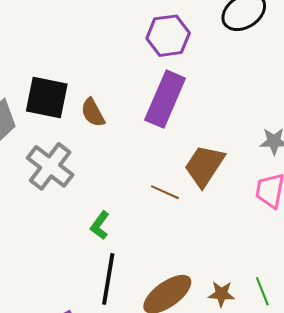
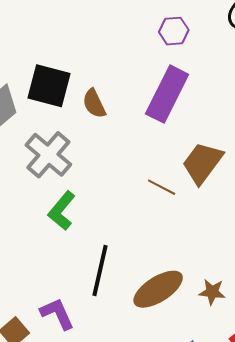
purple hexagon: (168, 36) -> (174, 31), size x0.7
green L-shape: (100, 225) -> (62, 211), moved, size x1.4

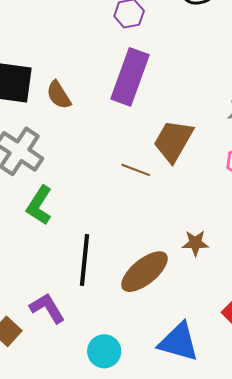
brown star: (212, 292) -> (195, 243), moved

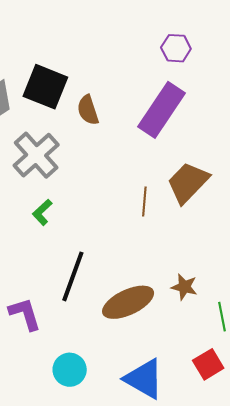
brown line: (136, 170) -> (144, 201), turned 60
green L-shape: (39, 205) -> (42, 212), size x0.7

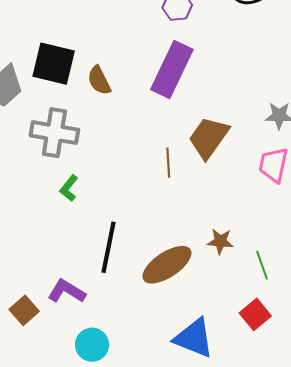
gray cross: (36, 155) -> (54, 133), turned -30
purple L-shape: (25, 314) -> (67, 291), turned -33
cyan circle: (70, 370) -> (92, 345), moved

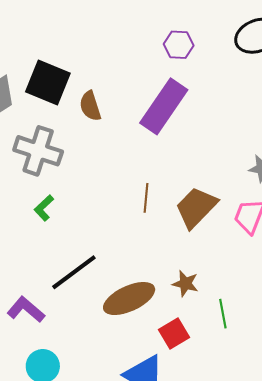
brown trapezoid: (209, 138) -> (196, 207), moved
black line: (108, 247) -> (74, 272), turned 33
red square: (255, 314) -> (174, 334), moved

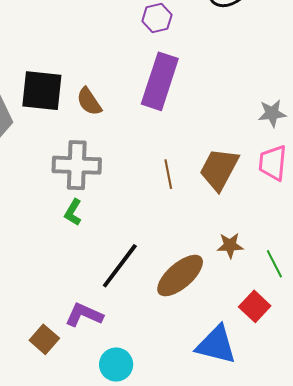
gray cross: (38, 151) -> (77, 165), moved
red square: (174, 334) -> (255, 306), moved

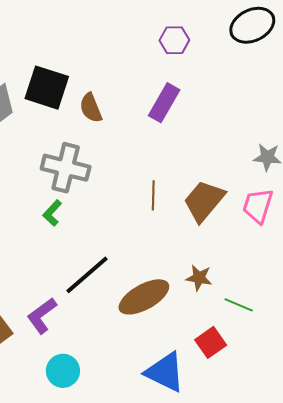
purple rectangle: (160, 81) -> (164, 103), size x0.7
green line: (274, 264) -> (239, 305), turned -52
purple L-shape: (84, 315) -> (42, 316), turned -72

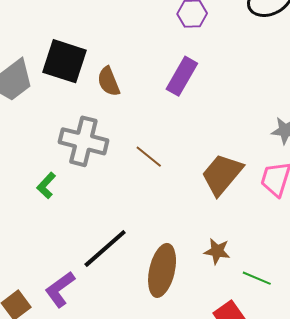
brown line: (153, 195) -> (149, 157), moved, turned -52
green L-shape: (52, 213) -> (46, 185), moved
brown ellipse: (144, 297) -> (162, 270), turned -48

